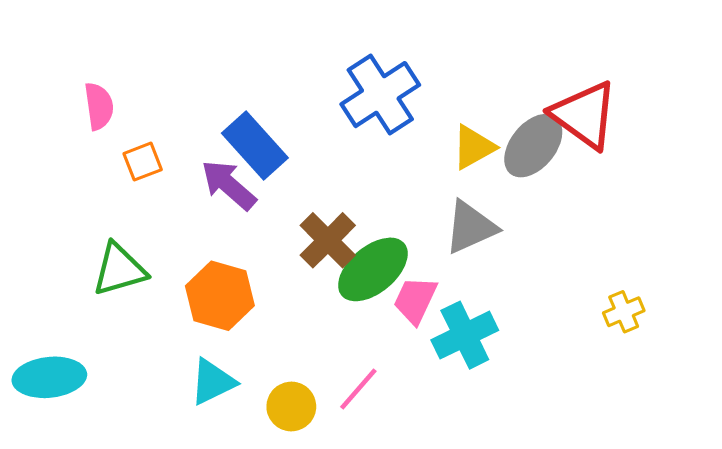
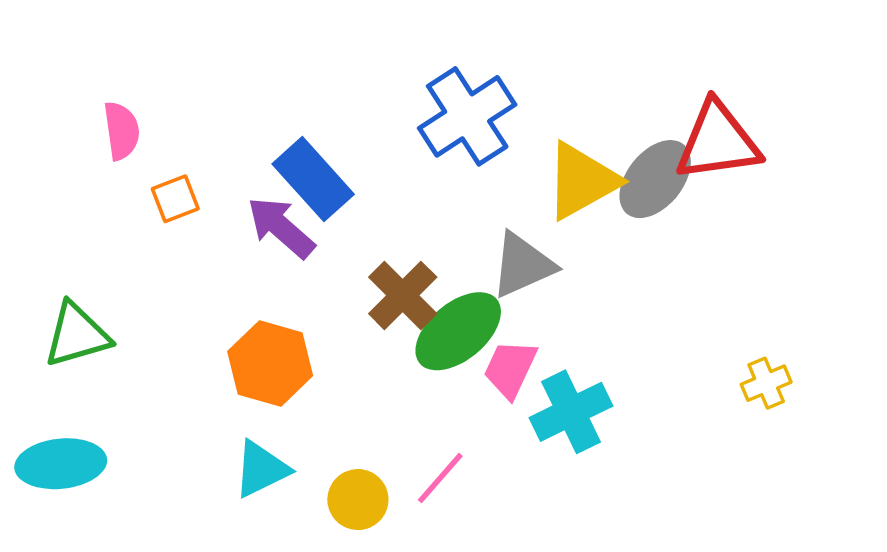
red triangle: (584, 115) -> (718, 141), turned -44
yellow triangle: (474, 147) -> (582, 181), size x1.4
gray triangle: (471, 227) -> (523, 265), moved
green triangle: (119, 269) -> (77, 335), moved

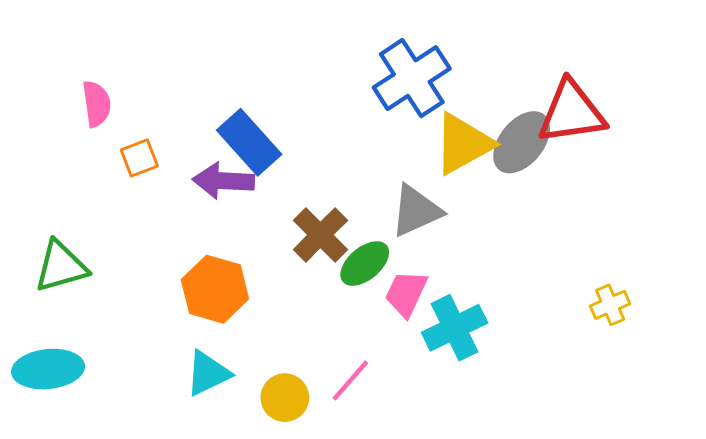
blue cross: (467, 116) -> (412, 78), moved
purple arrow: (281, 227) -> (223, 181), turned -38
green ellipse: (458, 331) -> (365, 264), size x0.7

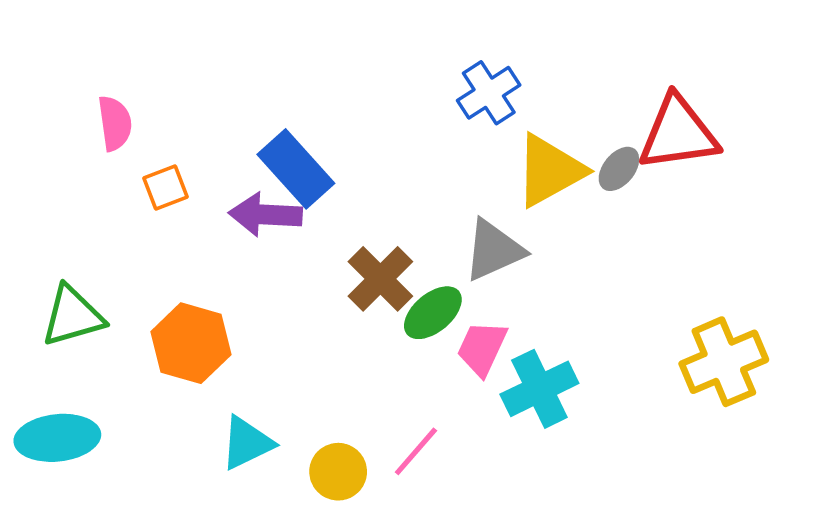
blue cross: (412, 78) -> (489, 93), size x0.7
gray ellipse: (522, 142) -> (619, 169), size x0.6
orange hexagon: (215, 289) -> (191, 343), moved
yellow cross: (610, 305) -> (724, 362), size x1.8

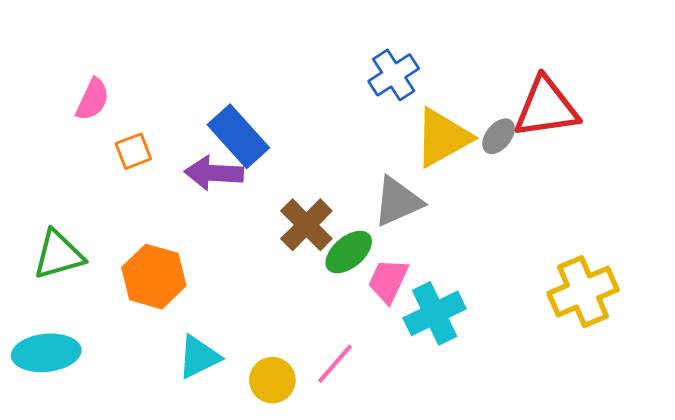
pink semicircle: (115, 123) -> (93, 99), turned 33

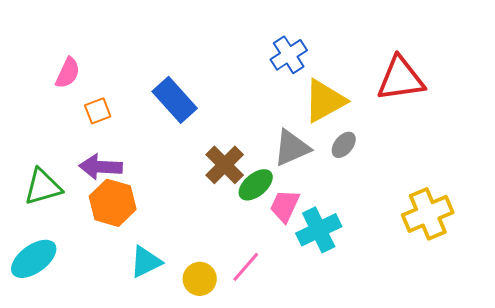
gray ellipse: (499, 136) -> (344, 145), moved
purple arrow: (214, 173) -> (101, 167), moved
cyan ellipse: (46, 353) -> (34, 259), turned -30

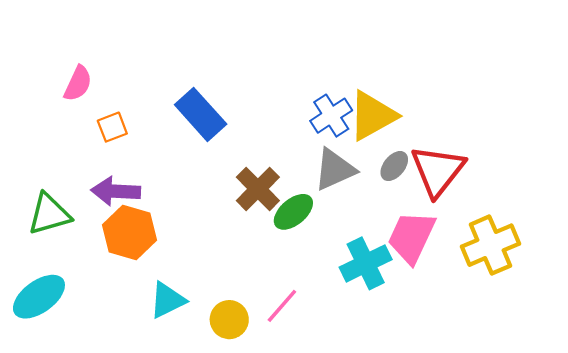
blue cross: (289, 55) -> (331, 116), moved
red triangle: (401, 79) -> (438, 171), moved, turned -44
pink trapezoid: (285, 206) -> (411, 237), moved, size x1.4

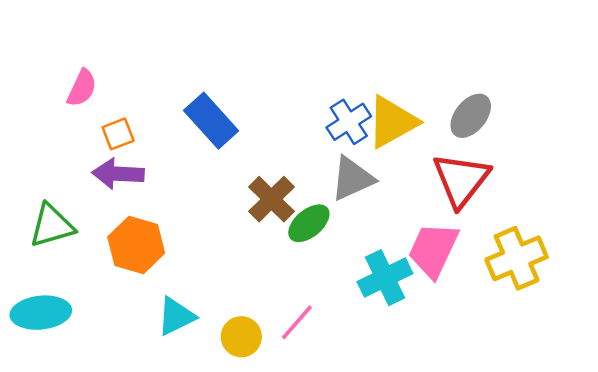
gray ellipse: (394, 166) -> (471, 116), moved, size x1.4
purple arrow: (116, 191) -> (118, 174), moved
cyan ellipse: (39, 297) -> (41, 313), turned 30

